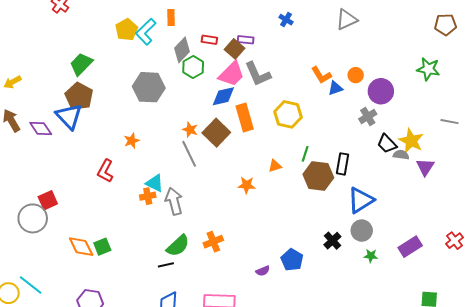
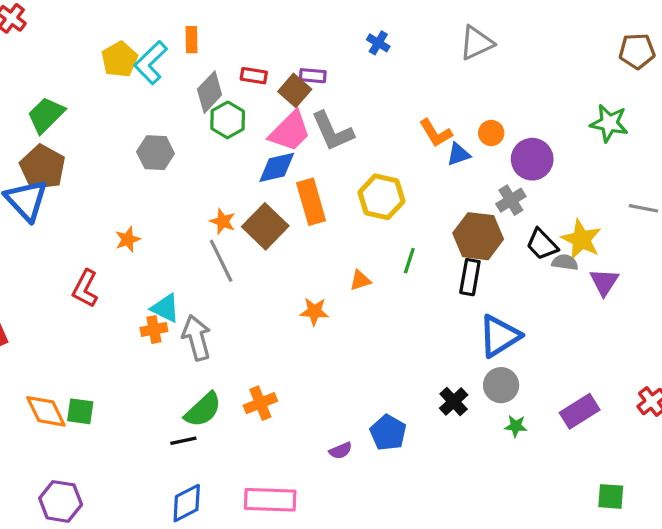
gray hexagon: (149, 87) -> (156, 153), size x0.7
brown hexagon: (318, 176) -> (478, 236), moved
green square: (102, 247) -> (80, 411), turned 30

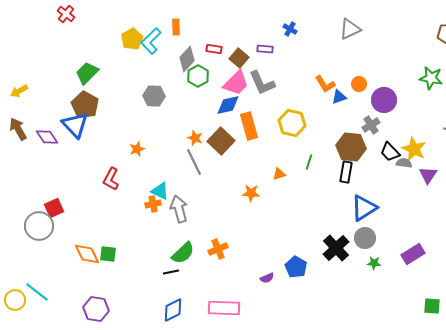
purple rectangle: (313, 76) -> (265, 49), moved
black cross: (454, 402) -> (336, 248), size x1.5

